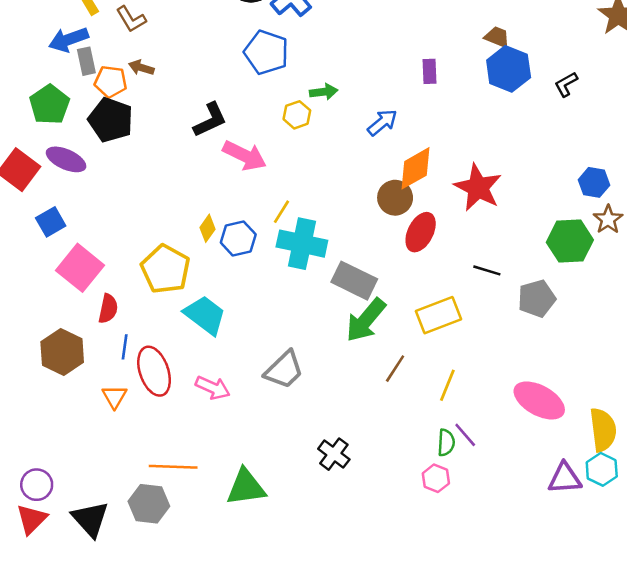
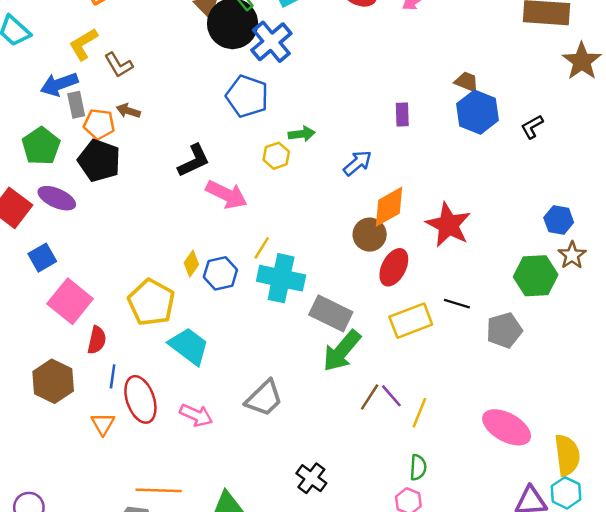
yellow rectangle: (438, 315) -> (411, 321), moved
purple line: (465, 435) -> (391, 396), moved

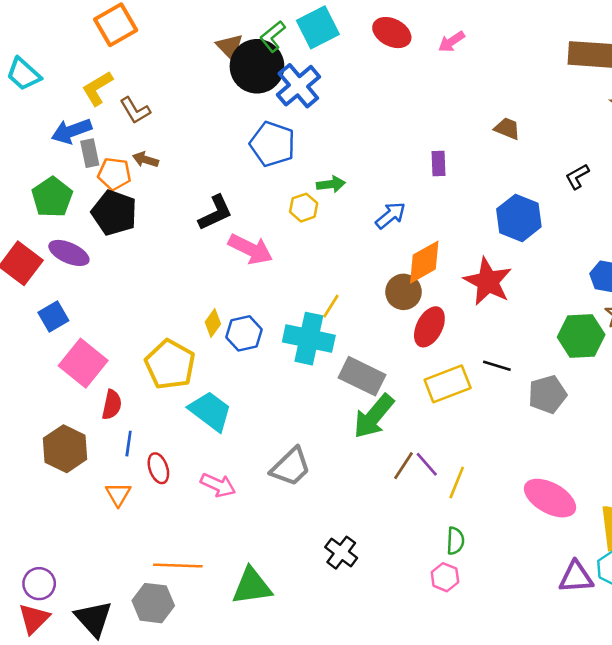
blue hexagon: (477, 112) -> (519, 218), moved
yellow line: (262, 248) -> (331, 306), moved
red ellipse: (140, 399) -> (158, 468), size x0.6

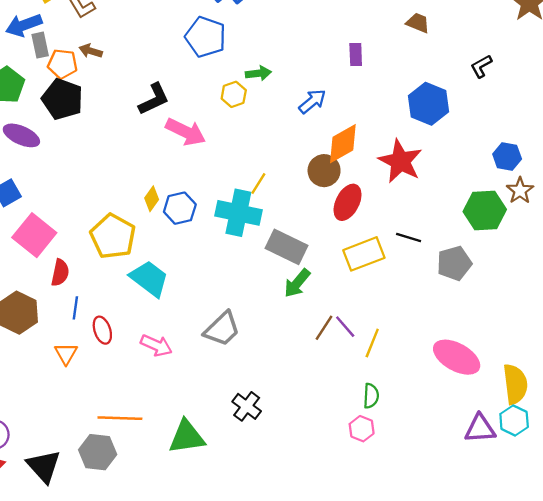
green arrow: (374, 416) -> (297, 283), size x0.7
black cross: (341, 553) -> (247, 406), moved

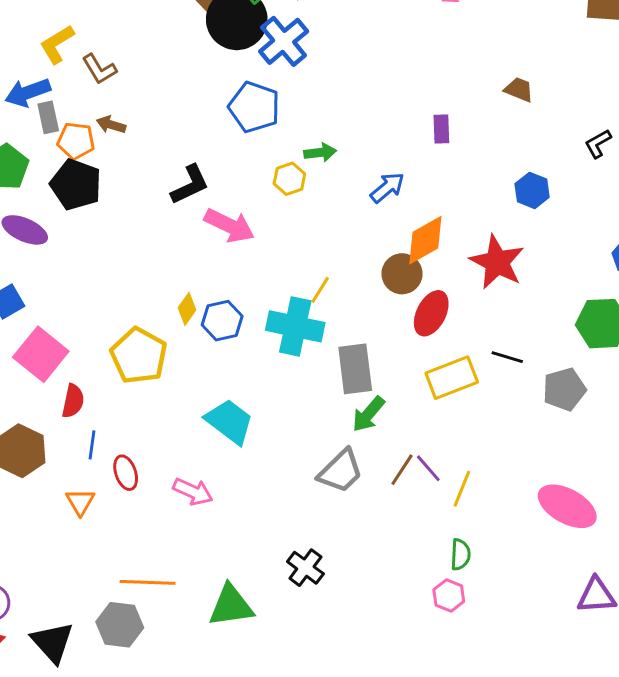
blue hexagon: (428, 104) -> (532, 190), size x0.7
gray rectangle: (287, 247) -> (355, 369), turned 57
cyan trapezoid: (149, 279) -> (229, 421), moved
gray trapezoid: (222, 329) -> (341, 471), moved

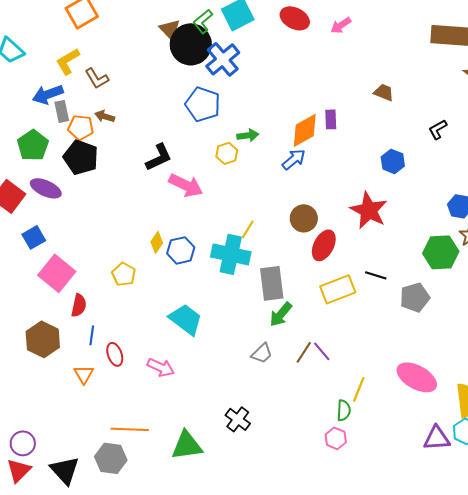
orange diamond: (425, 240) -> (305, 130), moved
yellow pentagon: (139, 356) -> (124, 274), size x0.6
gray trapezoid: (341, 471) -> (262, 353), size x0.7
yellow line: (462, 489) -> (359, 389), moved

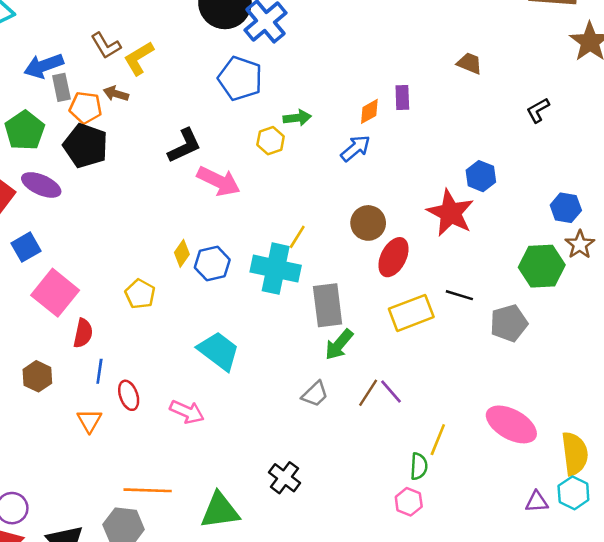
yellow L-shape: (68, 61) -> (139, 58), moved
orange diamond: (305, 130) -> (369, 111), size x0.6
blue hexagon: (393, 161) -> (481, 176), moved
brown hexagon: (43, 339) -> (37, 376), size x0.7
purple triangle: (437, 438) -> (537, 502), size x0.7

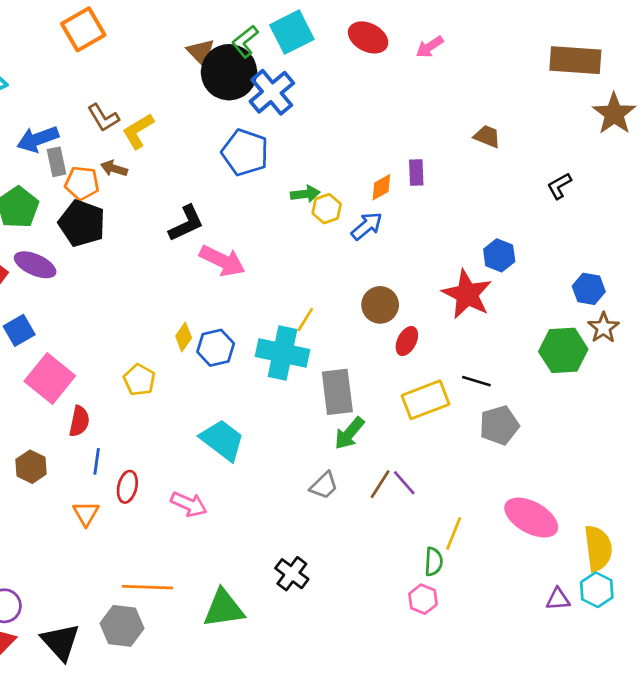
yellow hexagon: (271, 141) -> (327, 209), moved
red ellipse: (393, 257) -> (407, 341), size x0.7
gray pentagon: (509, 323) -> (499, 425), moved
red ellipse: (129, 395) -> (127, 487), turned 32

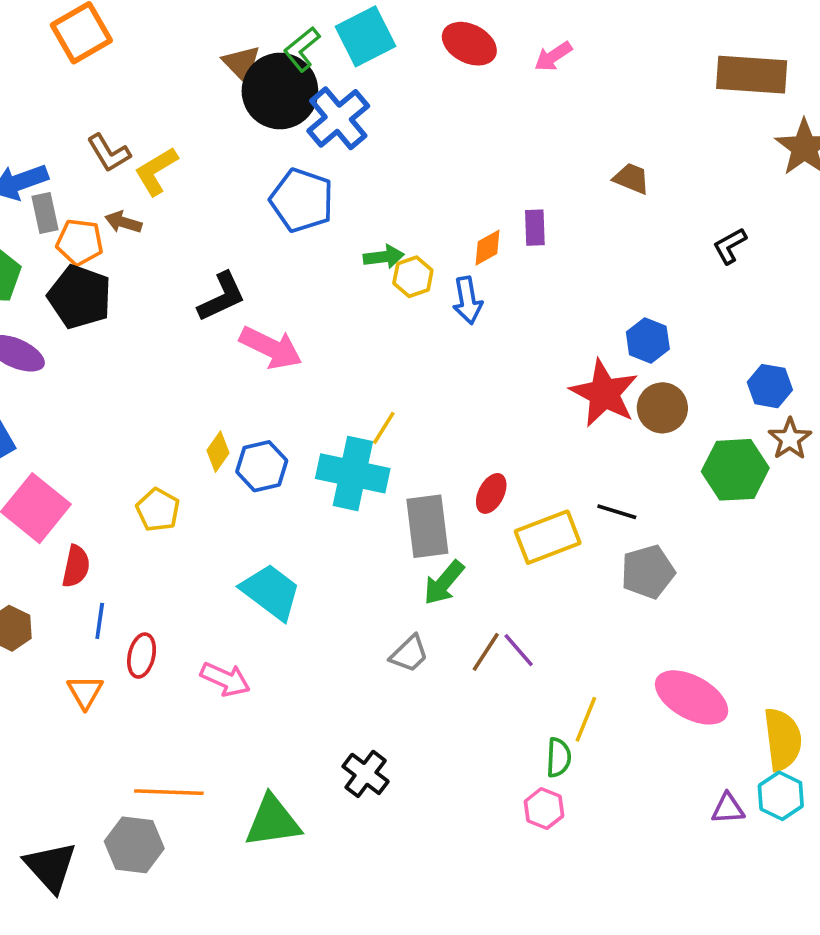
blue arrow: (367, 226) -> (468, 300), turned 120
brown circle: (380, 305) -> (662, 408), moved
red ellipse: (407, 341) -> (491, 493), moved

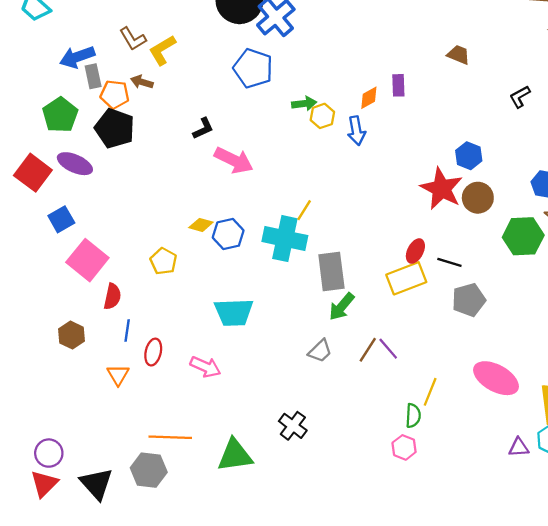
black L-shape: (222, 297) -> (203, 128), size x0.7
yellow diamond: (218, 452) -> (201, 225), turned 70
red ellipse: (491, 493) -> (415, 251), moved
cyan trapezoid: (271, 592) -> (234, 312), turned 141

